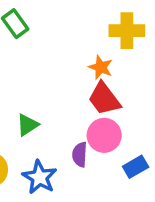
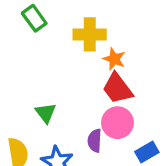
yellow cross: (127, 31) -> (90, 34), moved
green triangle: (27, 125) -> (46, 113), turned -35

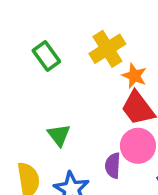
green rectangle: (34, 18) -> (46, 56), moved
yellow cross: (90, 34) -> (107, 49), turned -32

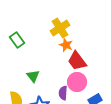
green rectangle: (46, 56) -> (17, 40), moved
orange star: (134, 76) -> (66, 45), moved

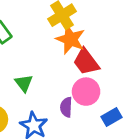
orange star: (66, 45) -> (70, 39), size x1.5

